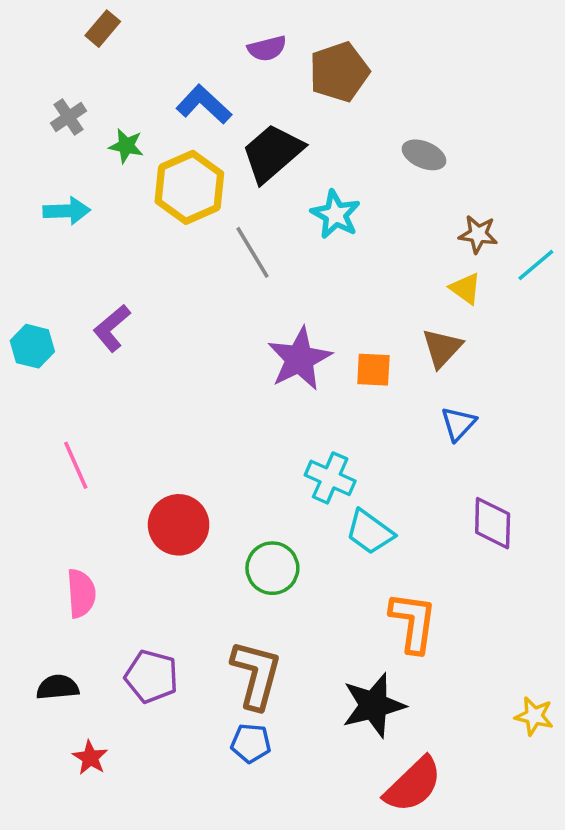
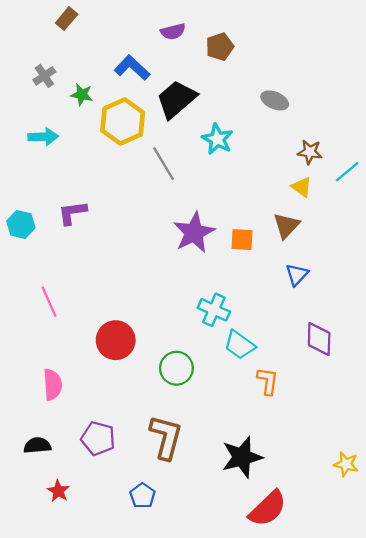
brown pentagon: (339, 72) -> (220, 47), size x0.7
purple L-shape: (112, 328) -> (72, 213), turned 32
orange L-shape: (413, 622) -> (268, 381), moved, size x0.7
blue pentagon: (251, 743) -> (143, 496), moved, turned 30

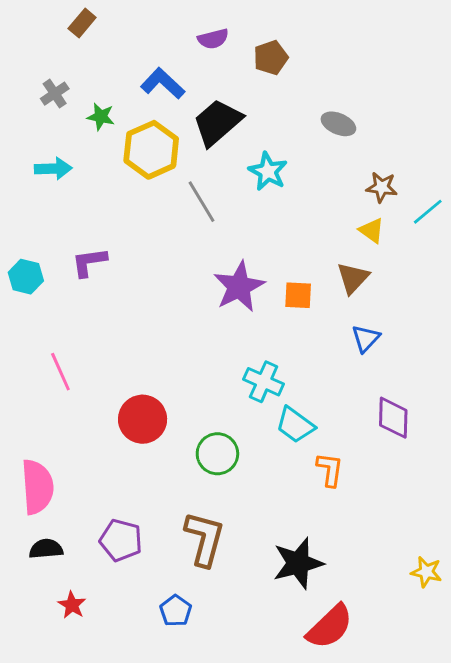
pink semicircle: (53, 385) -> (37, 487), moved, size x1.4

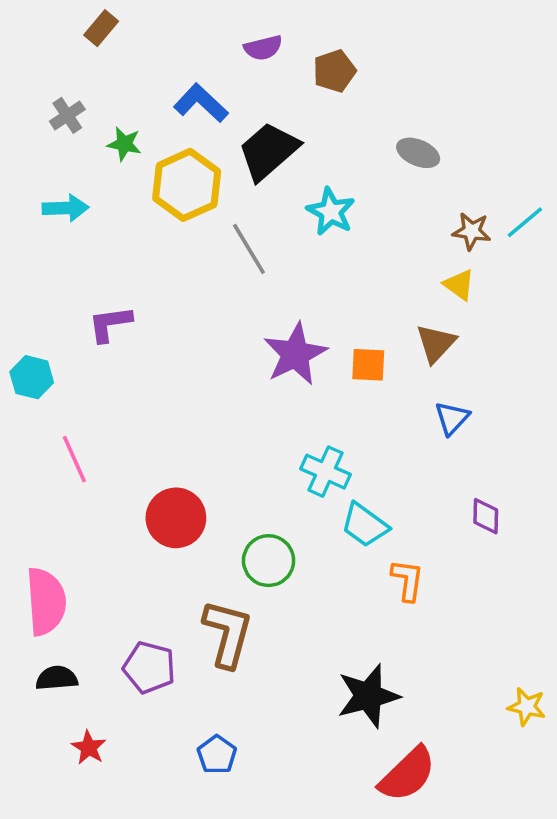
cyan line: (428, 212) -> (525, 222), moved
cyan hexagon: (26, 277) -> (32, 377), moved
purple diamond: (393, 418) -> (486, 516), size x0.7
brown L-shape: (204, 539) -> (228, 634), moved

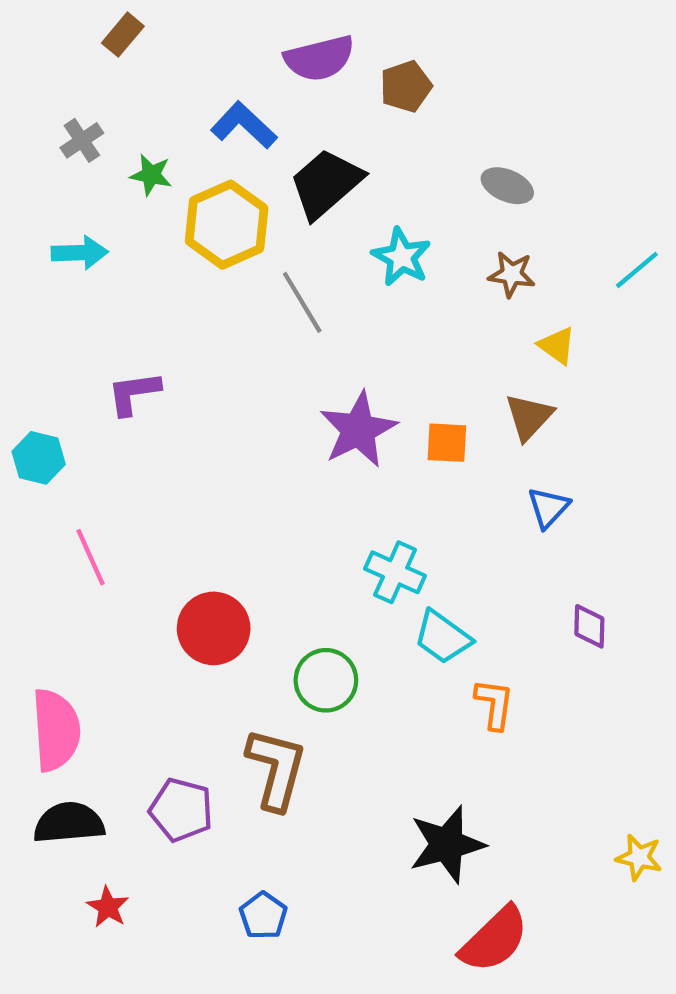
purple semicircle: (263, 48) -> (319, 58), size x1.5
brown star: (472, 231) -> (512, 274), moved
black semicircle: (57, 678) -> (69, 823), size x1.4

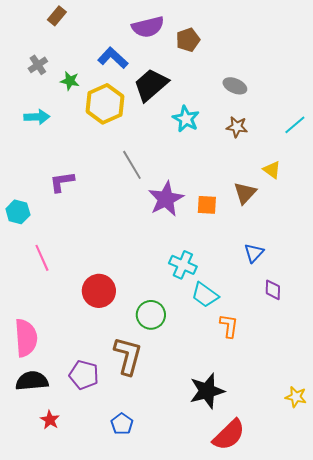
gray line: (302, 302) -> (132, 165), moved
yellow triangle: (557, 346) -> (272, 170), moved
blue triangle: (548, 507) -> (254, 253), moved

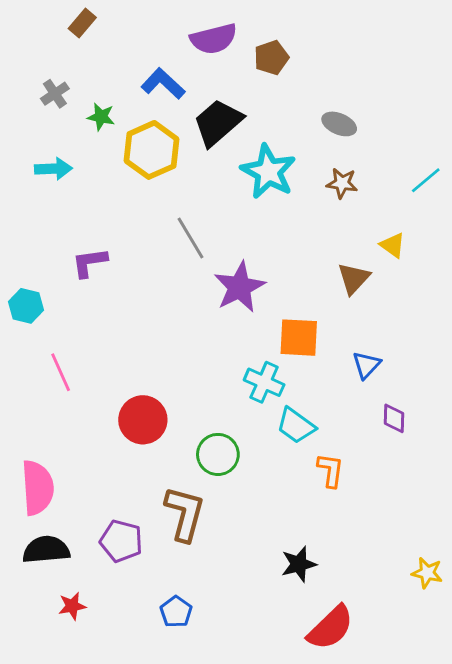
cyan star: (186, 119) -> (268, 172), size x1.4
orange square: (207, 205) -> (299, 338), moved, size x1.4
black star: (207, 391) -> (299, 564), size x0.7
red star: (50, 420) -> (72, 606), turned 30

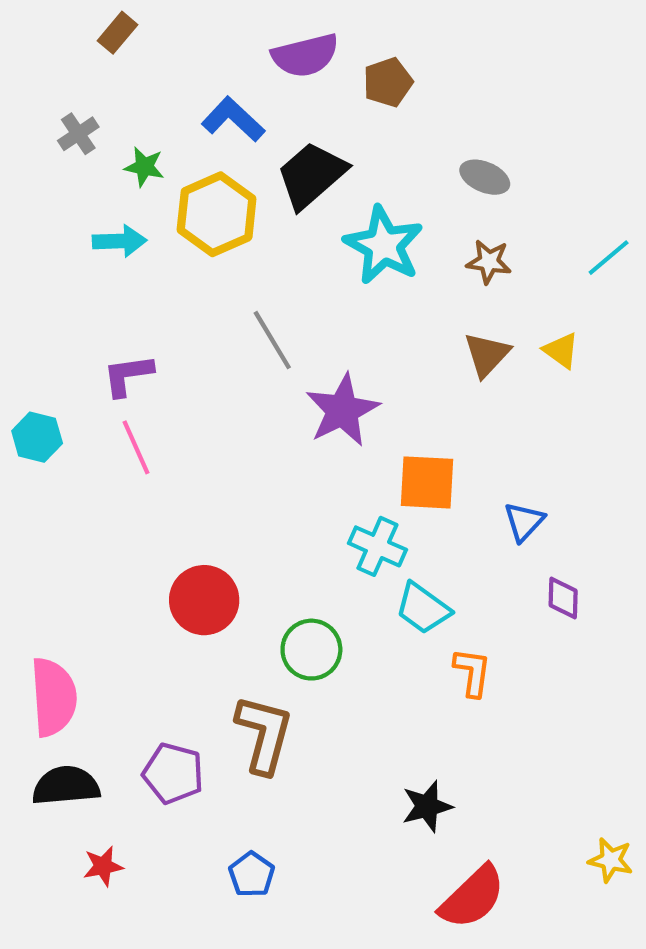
cyan arrow: (53, 169) -> (120, 241), moved
brown triangle: (354, 278) -> (487, 355), moved
pink line: (61, 372) -> (136, 447), moved
yellow star: (427, 573) -> (611, 860), moved

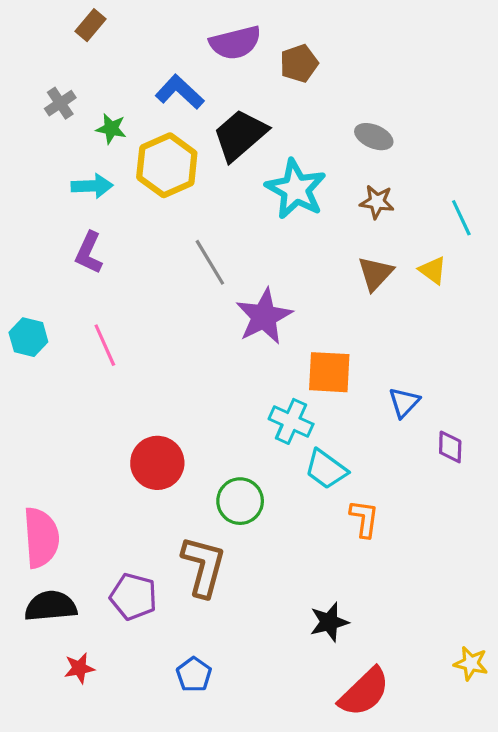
cyan line: (609, 258) -> (461, 218), moved, turned -75
purple L-shape: (128, 375) -> (89, 253), moved, turned -57
purple diamond: (563, 598) -> (450, 447), moved

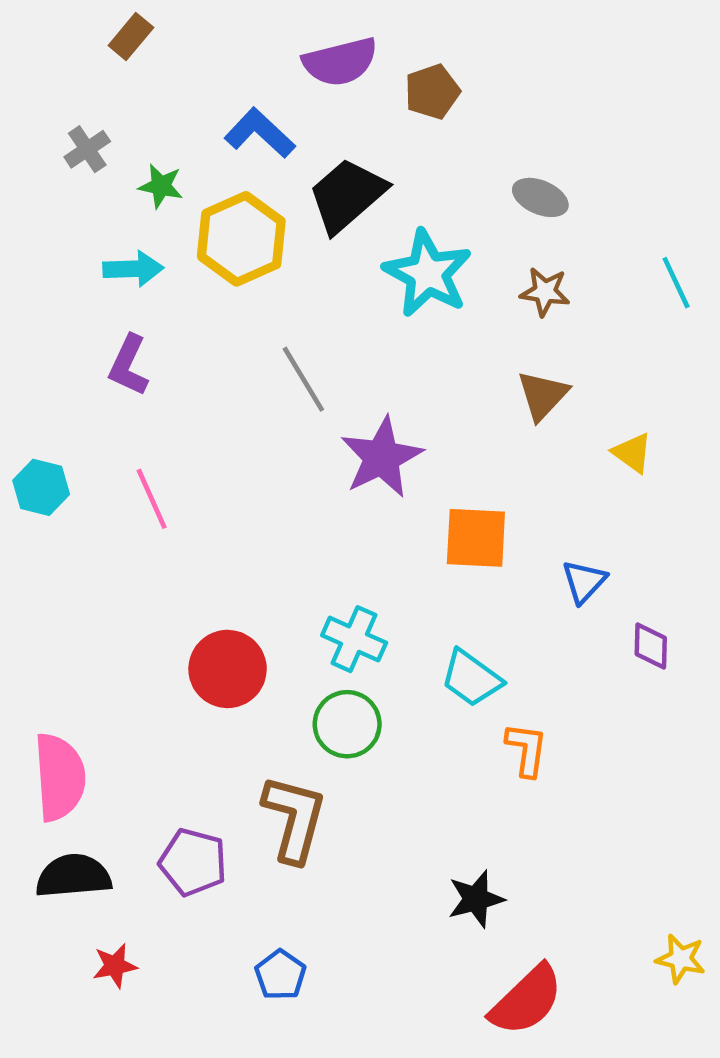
cyan line: (461, 218) -> (676, 283), moved
yellow triangle: (433, 270) -> (632, 453), moved
cyan cross: (291, 421) -> (354, 639), moved

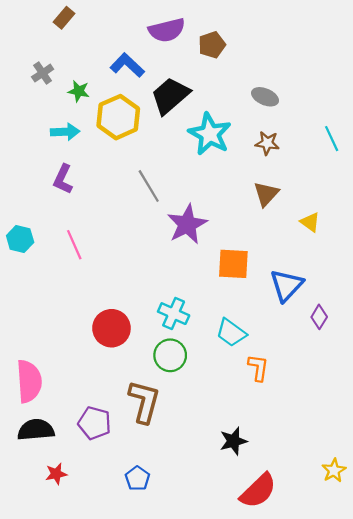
blue triangle: (584, 582) -> (286, 285), size x1.5
purple diamond: (651, 646) -> (319, 317), turned 30
yellow star: (681, 959) -> (334, 470), turned 30

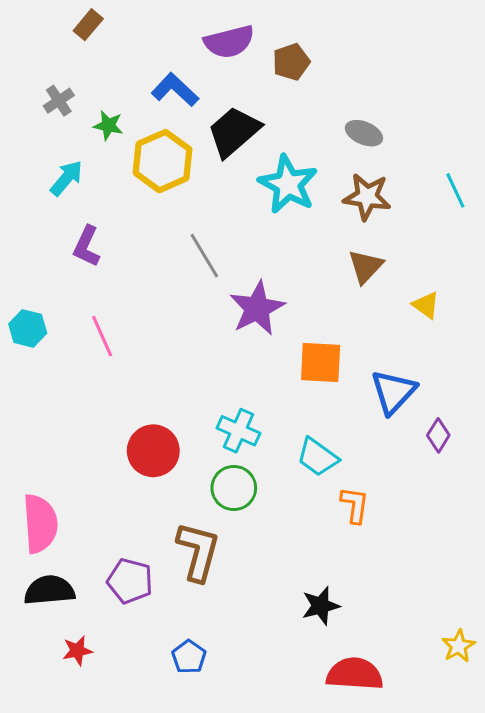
cyan arrow: (65, 132) -> (66, 178), moved, turned -48
brown star: (267, 143) -> (367, 197), size x1.4
red semicircle: (258, 491) -> (355, 674), turned -132

